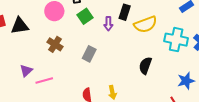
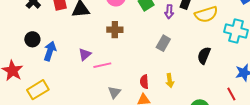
brown cross: (55, 44) -> (115, 30), turned -35
gray rectangle: (89, 54) -> (163, 43), moved

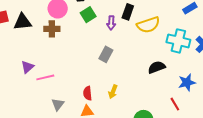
brown cross: (115, 30) -> (52, 29), moved
black semicircle: (204, 55) -> (157, 67), moved, turned 48
yellow arrow: (170, 81) -> (113, 92), turned 32

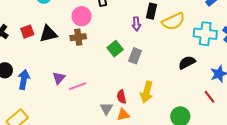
green square: (88, 15) -> (115, 49), moved
yellow arrow: (113, 92) -> (147, 92), size x1.5
gray triangle: (58, 104) -> (106, 109), moved

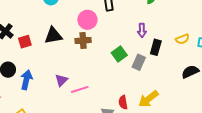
black rectangle: (152, 11) -> (156, 47), moved
yellow semicircle: (173, 21) -> (182, 39), moved, size x0.6
red square: (27, 32) -> (25, 42), moved
yellow arrow: (147, 92) -> (148, 99), turned 35

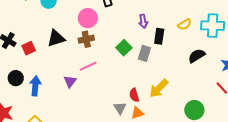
pink line: (80, 89) -> (88, 66), moved

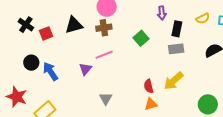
gray rectangle: (144, 53) -> (176, 49), moved, turned 63
blue arrow: (35, 86) -> (50, 71), turned -42
gray triangle: (120, 108) -> (106, 99), moved

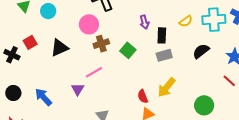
brown cross: (104, 28) -> (101, 44), moved
red square: (46, 33) -> (30, 42), moved
black circle: (31, 63) -> (13, 93), moved

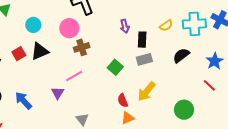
cyan circle: (48, 11) -> (33, 25), moved
red square: (30, 42) -> (19, 54), moved
green square: (128, 50) -> (115, 67), moved

